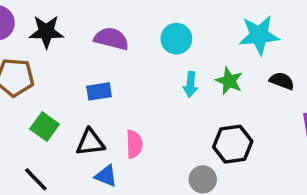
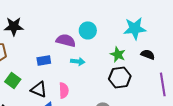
purple semicircle: (111, 39) -> (66, 40), moved
cyan arrow: (190, 84) -> (78, 61), moved, turned -88
black triangle: (90, 142) -> (39, 89), turned 30
black hexagon: (233, 144) -> (120, 77), moved

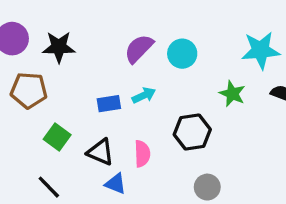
purple semicircle: (66, 40) -> (139, 49), moved, turned -60
cyan arrow: (78, 61) -> (144, 95), moved, turned -32
black hexagon: (120, 77) -> (192, 132), moved

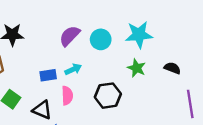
cyan star: (261, 50) -> (139, 35), moved
pink semicircle: (142, 154) -> (67, 96), moved

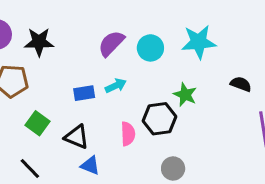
green star: (137, 68) -> (185, 95), moved
pink semicircle: (67, 96) -> (128, 134), moved

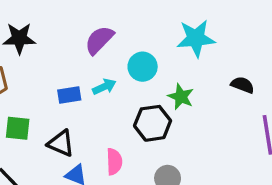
cyan circle: (150, 48) -> (143, 67), moved
green square: (37, 123) -> (18, 128), turned -30
pink semicircle: (128, 134) -> (114, 162), moved

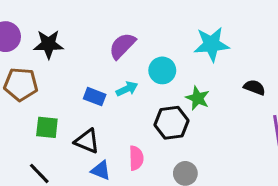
blue rectangle: (69, 95) -> (95, 97), turned 30

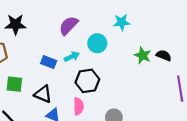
cyan star: (211, 44) -> (122, 22), moved, size x0.7
green star: (198, 98) -> (143, 55), moved
black hexagon: (171, 123) -> (87, 81), moved

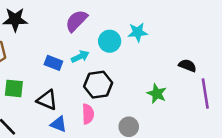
cyan star: (122, 22) -> (138, 32), moved
green star: (143, 55) -> (157, 94), moved
black semicircle: (164, 55) -> (187, 65), moved

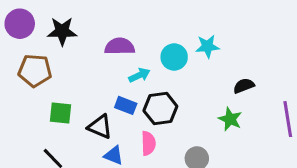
purple semicircle: (76, 21) -> (120, 46), moved, turned 45
blue rectangle: (53, 63) -> (126, 105), moved
black semicircle: (187, 65) -> (244, 86), moved, turned -42

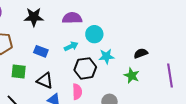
black star: (62, 31) -> (34, 17), moved
purple semicircle: (120, 46) -> (72, 18), moved
cyan star: (207, 46) -> (106, 56), moved
blue rectangle: (126, 105) -> (41, 51), moved

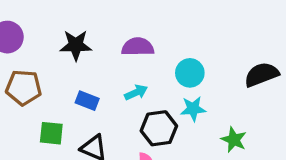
cyan circle: (94, 34) -> (190, 73), moved
black semicircle: (141, 53) -> (262, 75), moved, size x1.5

